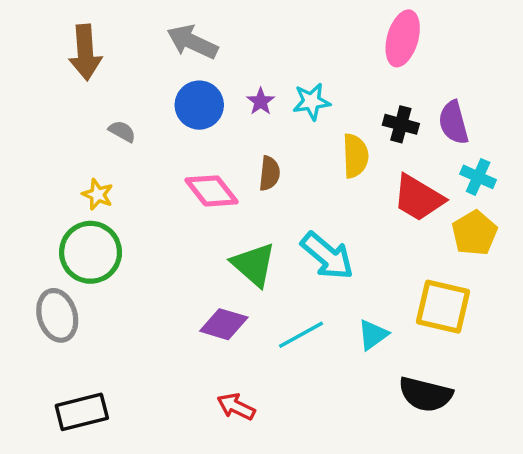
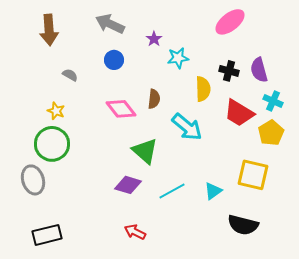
pink ellipse: (403, 38) -> (230, 22), turned 36
purple star: (261, 102) -> (154, 39), moved
blue circle: (199, 105) -> (114, 60), size x0.7
cyan arrow: (327, 256) -> (187, 127), moved

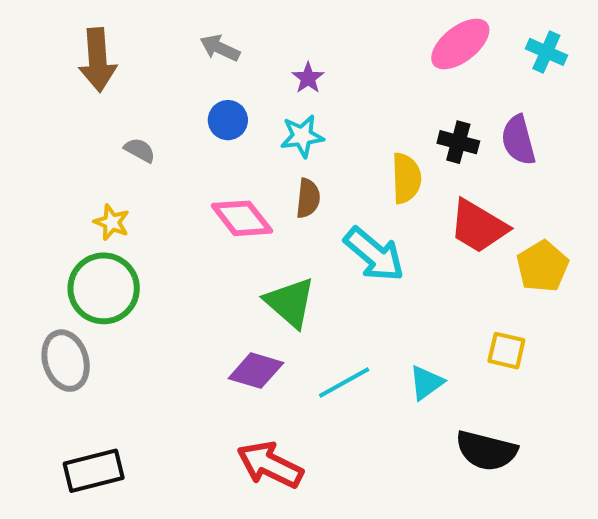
gray arrow: (110, 24) -> (220, 48), size x0.7
cyan star: (178, 58) -> (302, 136), moved
cyan cross: (273, 101) -> (546, 52), moved
yellow square: (253, 175) -> (506, 351), size x0.6
red arrow: (135, 232) -> (270, 465), size x1.5

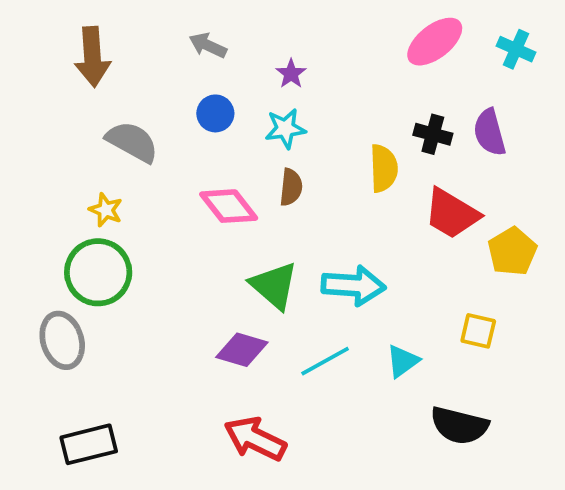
gray semicircle: (140, 150) -> (132, 142), size x1.8
cyan arrow: (374, 254) -> (353, 286), moved, turned -36

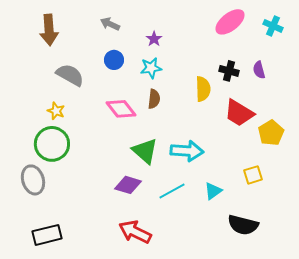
purple semicircle: (490, 132) -> (259, 70), size x0.7
yellow square: (478, 331) -> (253, 175), turned -30

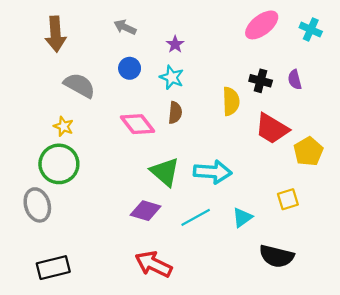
cyan star: (151, 68) -> (172, 77), turned 30

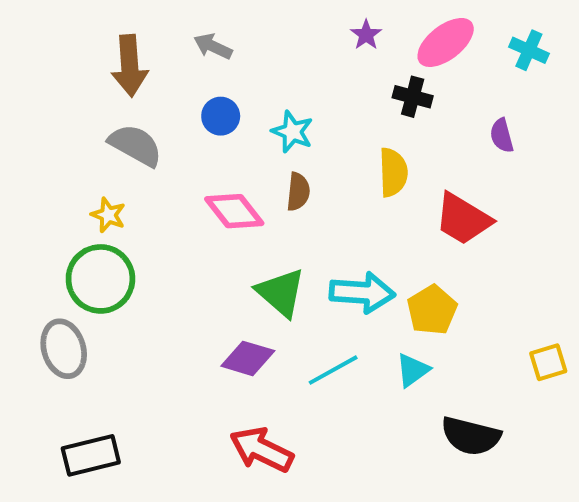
brown arrow: (56, 34) -> (130, 66), moved
purple star: (175, 44) -> (366, 35), moved
black cross: (261, 81) -> (413, 97), moved
yellow pentagon: (308, 151) -> (432, 310), moved
yellow square: (288, 199) -> (548, 362), moved

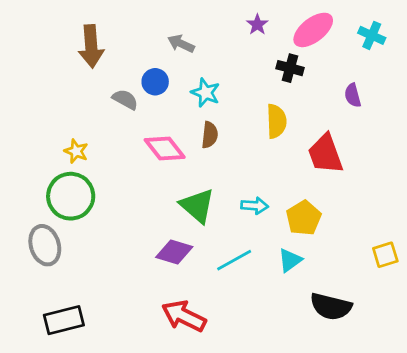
gray arrow: (213, 46) -> (181, 44), moved
gray semicircle: (135, 145) -> (125, 99), moved, size x0.7
red trapezoid: (463, 219) -> (325, 154), turned 39
cyan arrow: (362, 293) -> (255, 206), size x0.6

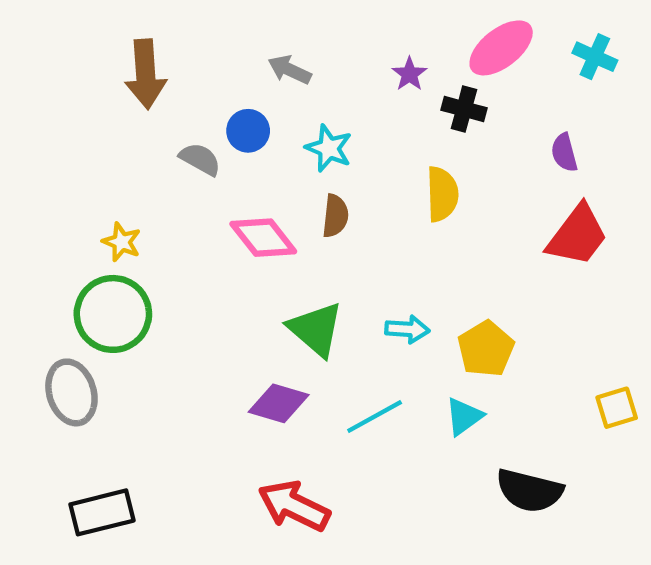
purple star: (257, 25) -> (409, 74), moved
red trapezoid: (325, 154) -> (577, 235), moved, turned -123

